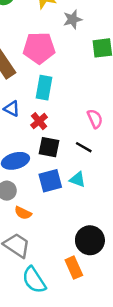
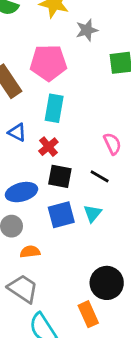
cyan triangle: (78, 179) -> (92, 213), turned 49
orange semicircle: (23, 213) -> (30, 252), turned 147

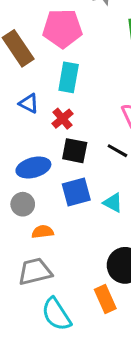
cyan triangle: (92, 213) -> (113, 203), moved, turned -42
gray trapezoid: (23, 289) -> (35, 271), turned -48

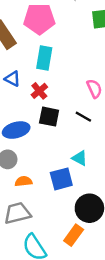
blue square: (76, 192) -> (61, 179), moved
orange rectangle: (105, 299) -> (74, 235), turned 60

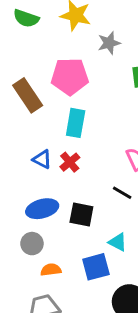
blue triangle: (12, 79) -> (42, 159), moved
black square: (49, 117) -> (81, 214), moved

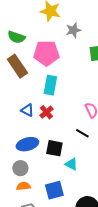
green semicircle: (26, 18) -> (16, 37), moved
cyan triangle: (118, 242) -> (71, 164), moved
blue square: (96, 267) -> (54, 190), moved
orange semicircle: (51, 270) -> (23, 186), moved

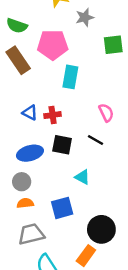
cyan rectangle: (50, 85) -> (70, 77), moved
red cross: (46, 112) -> (53, 115), turned 32
black square: (54, 148) -> (62, 145), moved

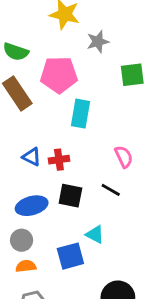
blue square: (62, 208) -> (70, 256), moved

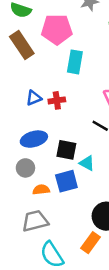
blue triangle: (32, 157) -> (34, 98), turned -49
black square: (70, 196) -> (66, 150), moved
orange semicircle: (26, 266) -> (41, 190), moved

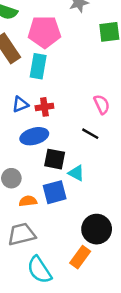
cyan rectangle: (75, 62) -> (38, 66), moved
blue ellipse: (34, 139) -> (34, 136), moved

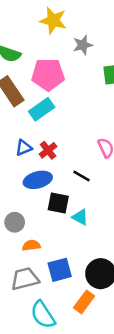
cyan rectangle: (38, 66) -> (42, 109), turned 45
red cross: (44, 107) -> (48, 150), turned -30
black line: (90, 134) -> (81, 176), moved
blue square: (55, 192) -> (60, 270), moved

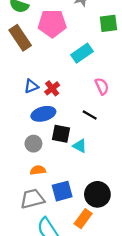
cyan rectangle: (42, 109) -> (82, 53), moved
black line: (81, 176) -> (90, 115), moved
gray circle: (15, 222) -> (33, 144), moved

